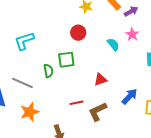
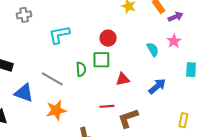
red circle: (78, 33) -> (108, 38), moved
red triangle: (100, 80) -> (123, 79), moved
blue arrow: (130, 96) -> (157, 86), moved

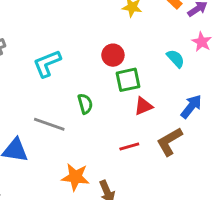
green square: (101, 60) -> (128, 80), moved
orange star: (56, 110) -> (75, 177), moved, turned 30
brown L-shape: (128, 118) -> (170, 142), moved

